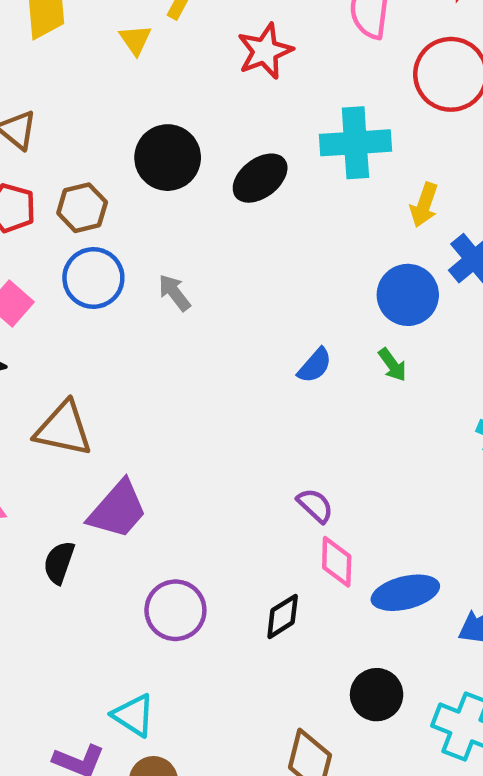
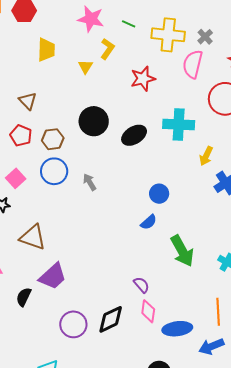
blue circle: (408, 295) -> (159, 194), moved, size x0.7
green arrow: (392, 365) -> (182, 251), moved, size x2.0
black diamond: (283, 616) -> (111, 319), moved, size x1.4

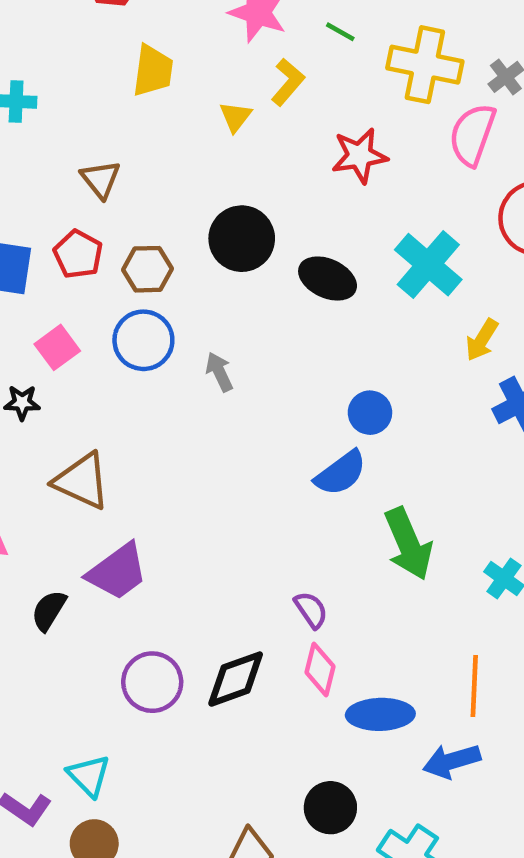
cyan cross: (179, 125) -> (428, 265), turned 32
black ellipse: (134, 135) -> (328, 279), turned 50
blue semicircle: (149, 222) -> (341, 473), size x1.4

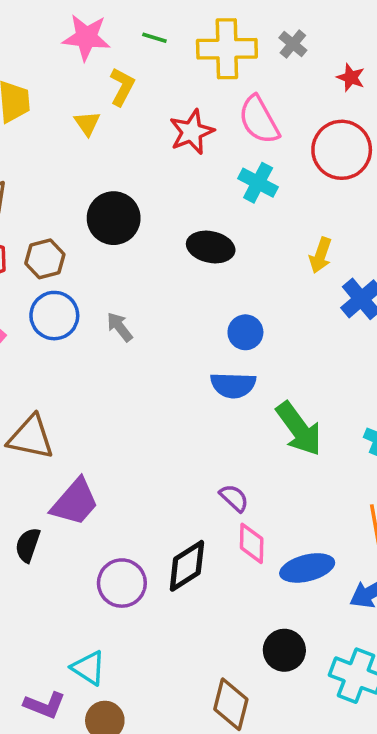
pink semicircle: (472, 135) -> (259, 120), moved, turned -36
cyan cross: (428, 265) -> (258, 183), moved, size x0.7
black ellipse: (328, 279) -> (211, 247), moved
blue semicircle: (341, 473) -> (233, 385), turned 51

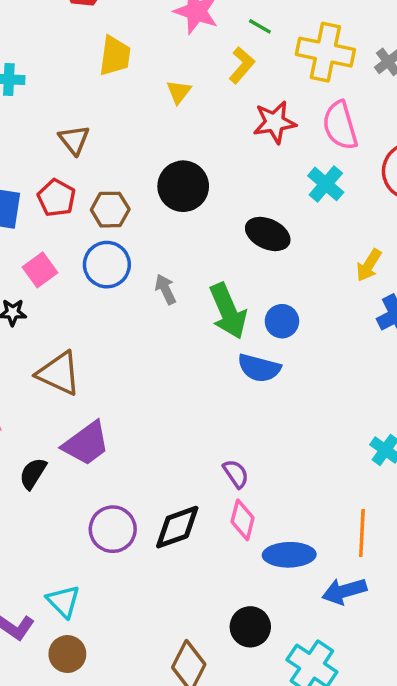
yellow L-shape: (122, 87) -> (242, 65), moved
green arrow: (299, 429) -> (228, 311), moved

